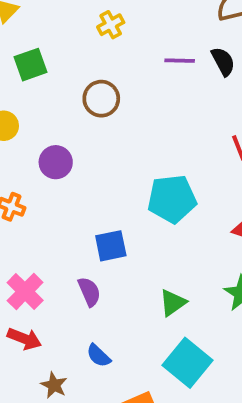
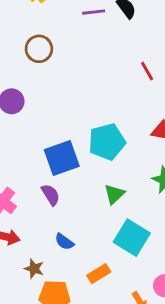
cyan pentagon: (172, 199) -> (107, 142), moved
blue square: (111, 246) -> (62, 158), size x1.4

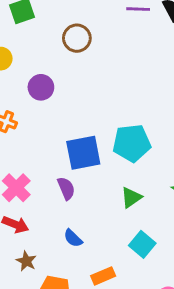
cyan square: (132, 238) -> (142, 244), size x0.7
brown star: (34, 269) -> (26, 261), moved

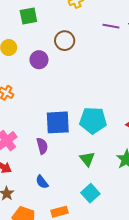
purple circle: (41, 87) -> (39, 60), moved
green triangle: (131, 198) -> (87, 159), turned -42

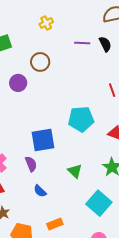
cyan pentagon: (93, 120) -> (81, 119), moved
blue semicircle: (42, 182) -> (40, 191), moved
cyan square: (90, 193) -> (99, 203), moved, size x1.4

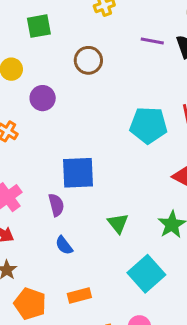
purple circle: (18, 83) -> (43, 98), moved
cyan pentagon: (81, 119) -> (148, 125), moved

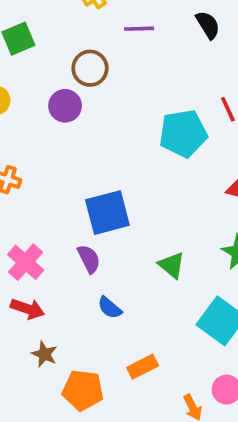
purple line: (152, 41) -> (139, 29), moved
purple circle: (43, 98) -> (65, 106), moved

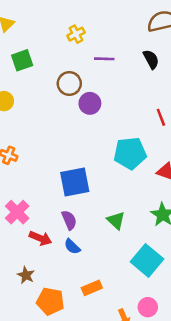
purple circle: (65, 106) -> (90, 103), moved
cyan pentagon: (183, 133) -> (130, 153), moved
purple semicircle: (89, 259) -> (69, 220), moved
red arrow: (28, 309) -> (40, 238), moved

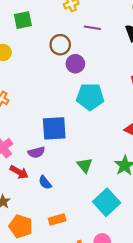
cyan pentagon: (130, 153) -> (90, 97), moved
purple semicircle: (69, 220) -> (36, 152), moved, turned 91

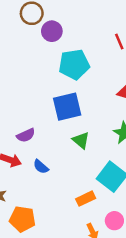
blue square: (54, 128) -> (67, 107), moved
orange rectangle: (57, 220) -> (86, 199), moved

